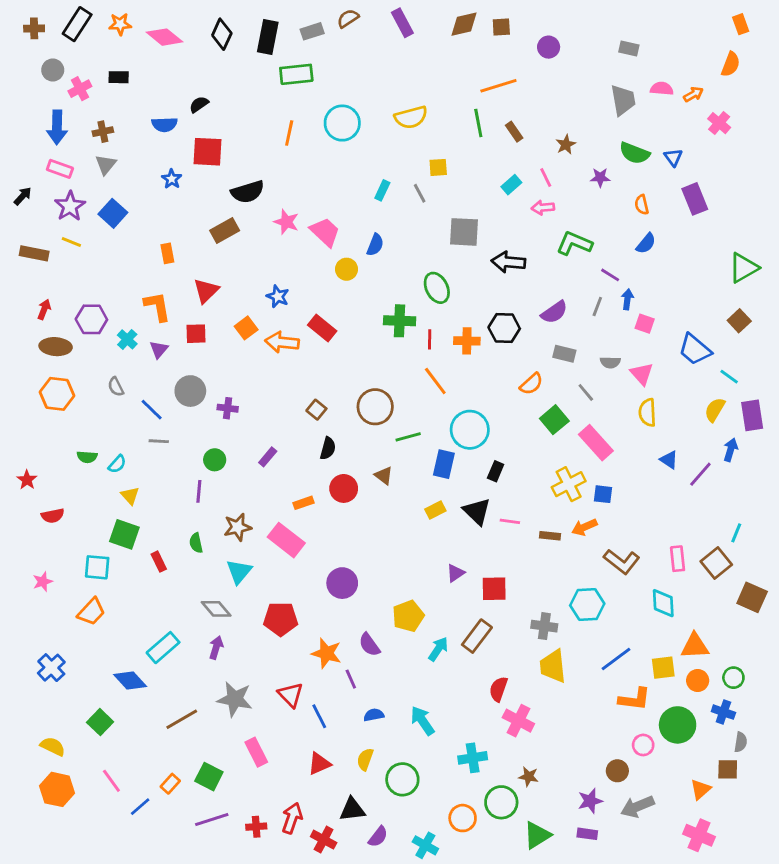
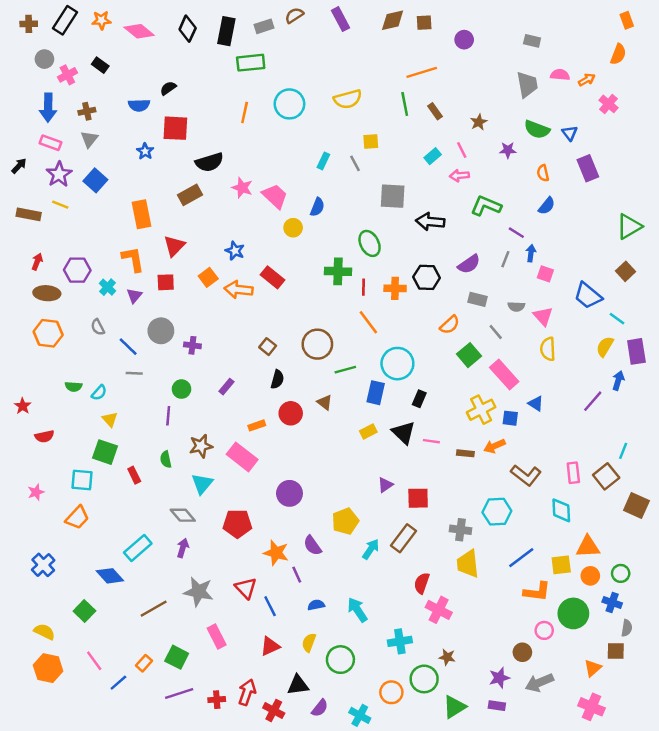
black rectangle: (119, 77) -> (100, 65), turned 35
orange rectangle: (167, 253) -> (141, 214), size x1.6
blue triangle: (669, 460) -> (536, 404), moved

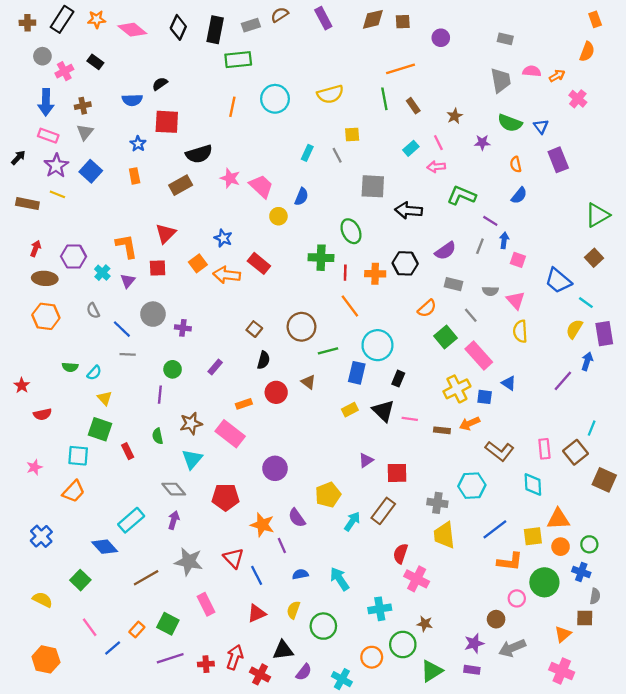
orange rectangle: (141, 214) -> (135, 176), moved, size x0.6
orange hexagon: (48, 668) -> (46, 659), moved

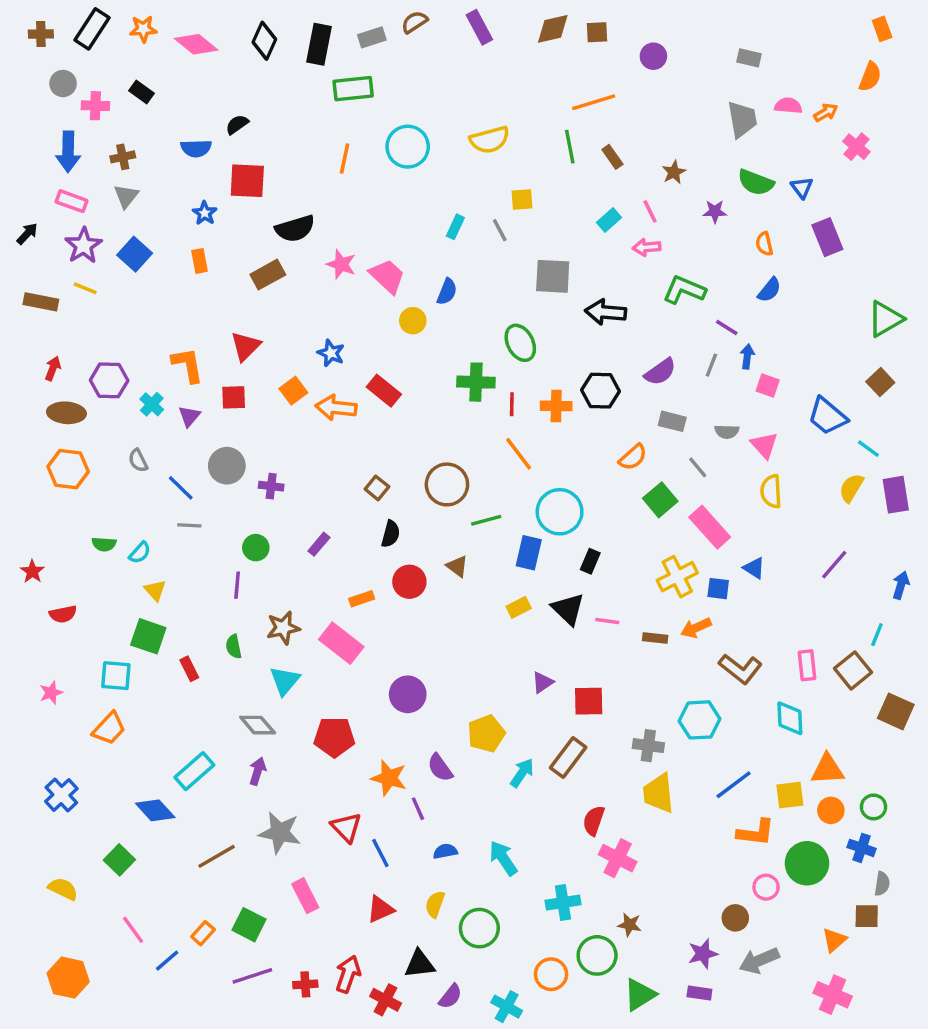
pink cross: (64, 71) -> (95, 106), turned 30
blue arrow: (587, 361) -> (901, 585), moved

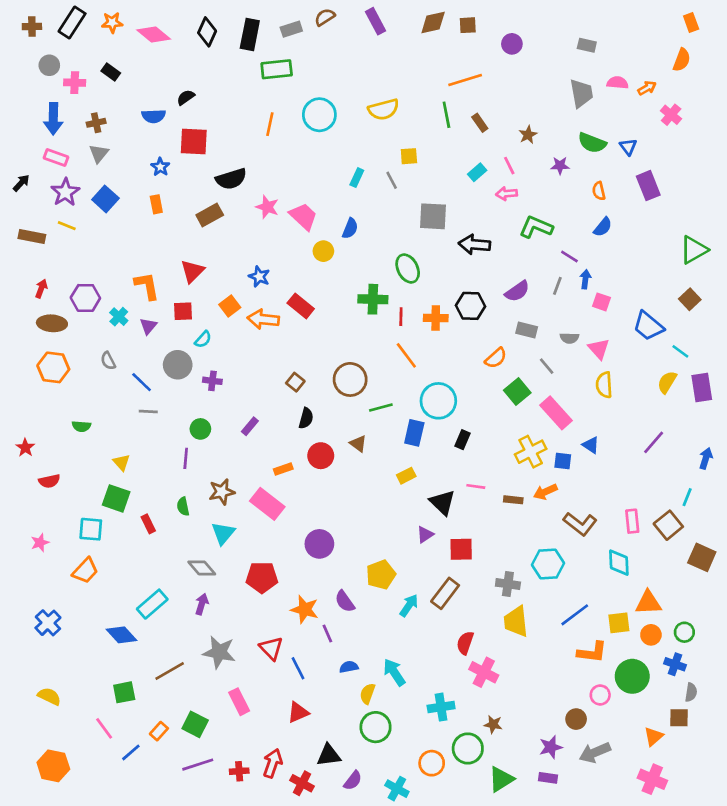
cyan semicircle: (140, 553) -> (203, 339), moved
black triangle: (568, 609) -> (442, 502), moved
green square: (119, 860) -> (124, 692), moved, turned 35
yellow semicircle: (435, 904) -> (368, 694), moved

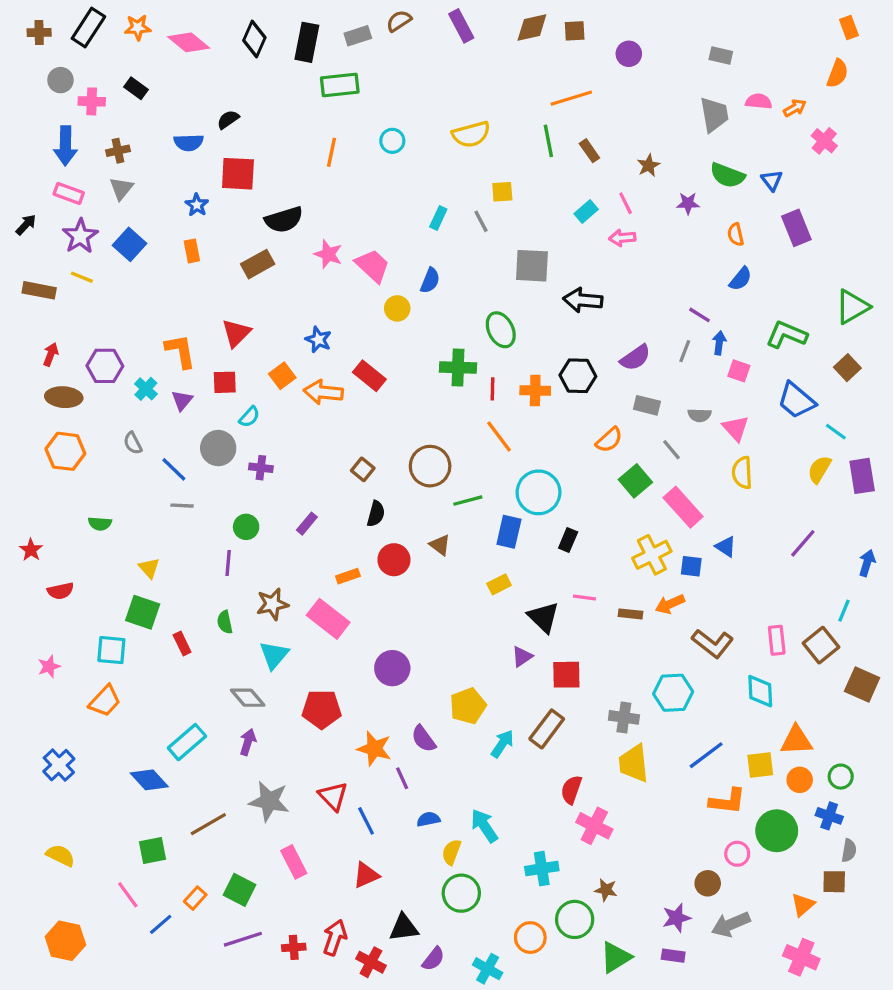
cyan circle: (319, 115) -> (392, 141), size x0.6
green L-shape: (536, 227) -> (787, 335), moved

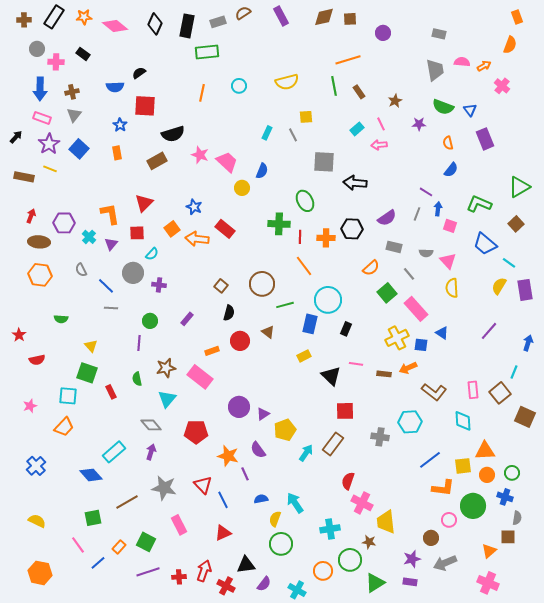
purple triangle: (522, 657) -> (263, 414), moved
yellow trapezoid: (634, 763) -> (386, 522), moved

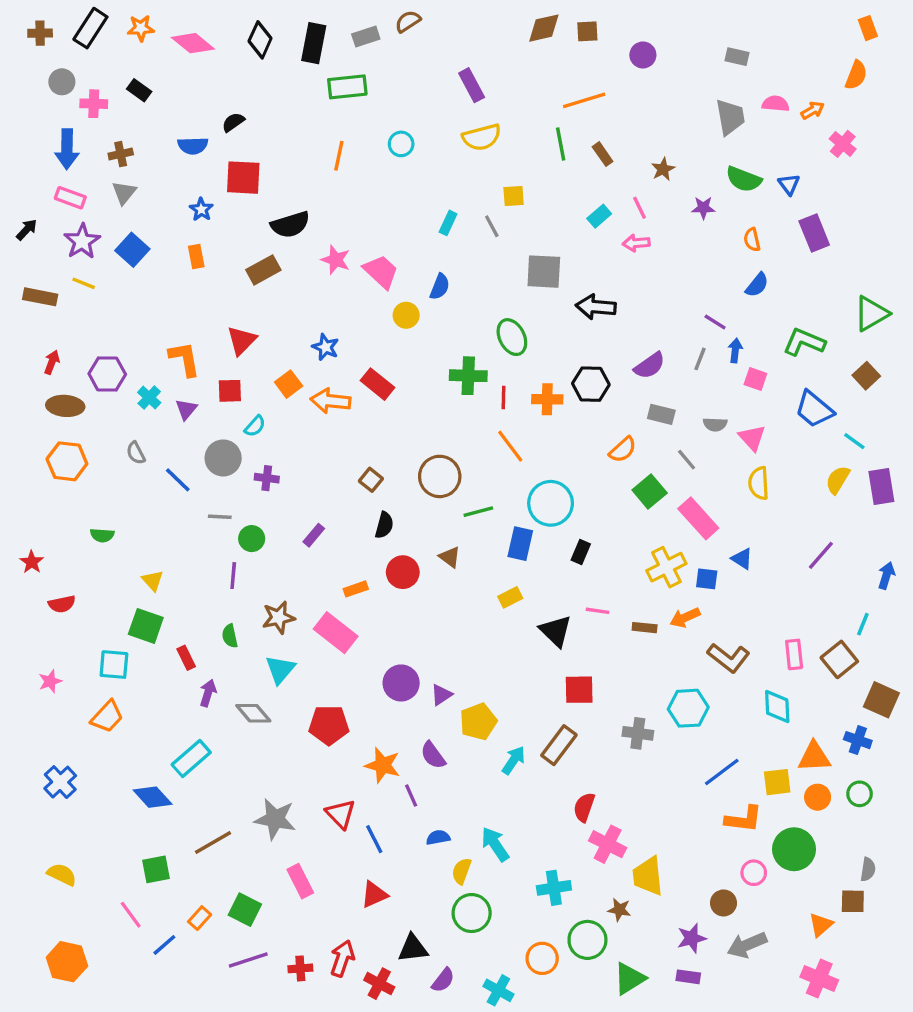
purple rectangle: (281, 16) -> (472, 85), moved
gray line: (111, 308) -> (220, 517), moved
purple arrow: (151, 452) -> (208, 693), moved
blue cross: (505, 497) -> (858, 740), moved

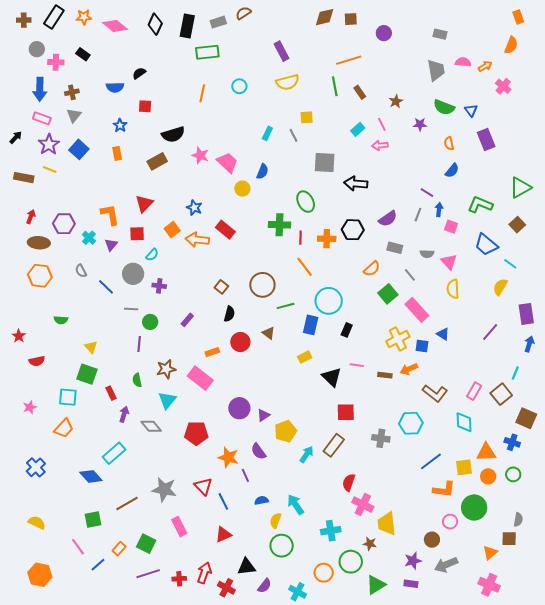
red square: (243, 178) -> (145, 106), size x0.6
purple rectangle: (881, 487) -> (526, 314), moved
pink rectangle: (794, 654) -> (474, 391), turned 36

